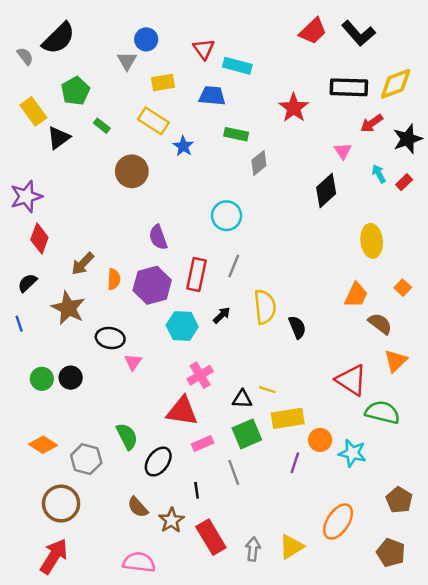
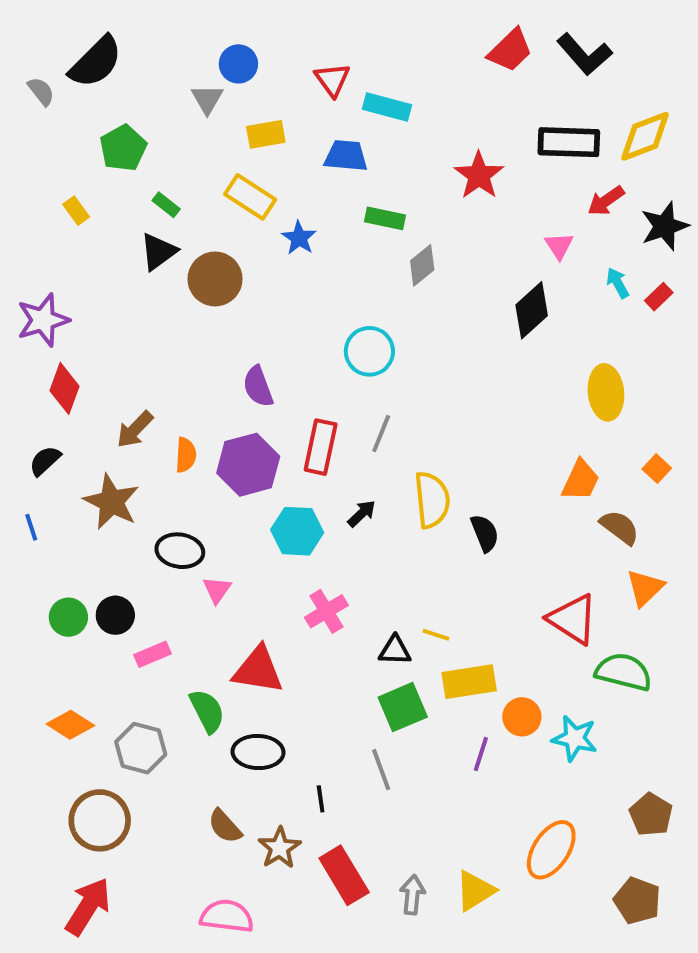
yellow rectangle: (33, 111) -> (76, 211), moved, size x0.6
black triangle: (59, 138) -> (158, 252), moved
red triangle: (182, 411) -> (258, 670), moved
pink rectangle: (203, 444) -> (152, 654), moved
black ellipse: (158, 462) -> (258, 752), turned 56

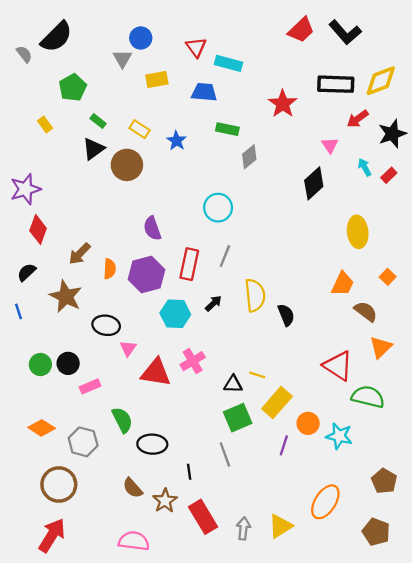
yellow rectangle: (250, 197) -> (140, 129), moved, size x0.7
red triangle: (258, 670) -> (156, 373), moved
yellow rectangle: (469, 682) -> (277, 403), turned -40

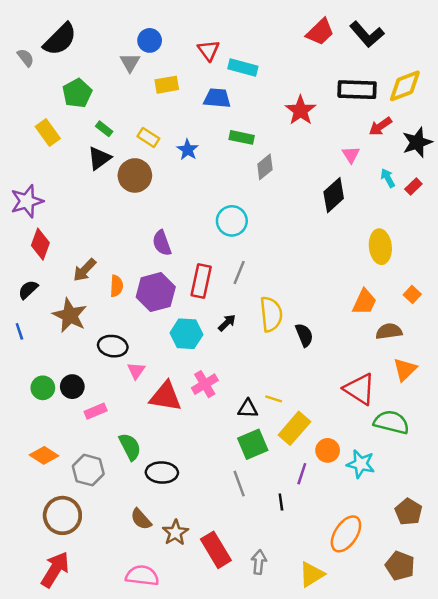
yellow rectangle: (45, 125) -> (48, 133), size x1.5
brown semicircle: (366, 311) -> (389, 331), turned -45
black line: (189, 472) -> (281, 502), moved
yellow triangle: (280, 526) -> (312, 574), moved

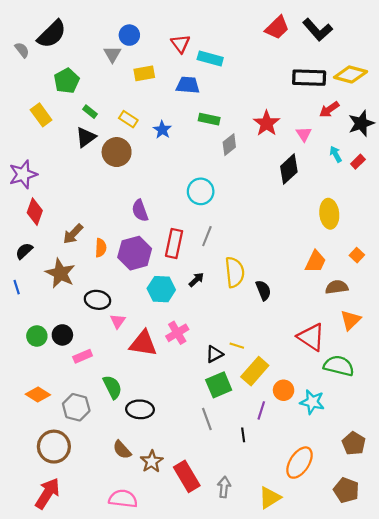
yellow diamond: (405, 86) -> (351, 74), turned 36
red star: (301, 110) -> (267, 123), moved
black triangle: (248, 409) -> (214, 354), turned -30

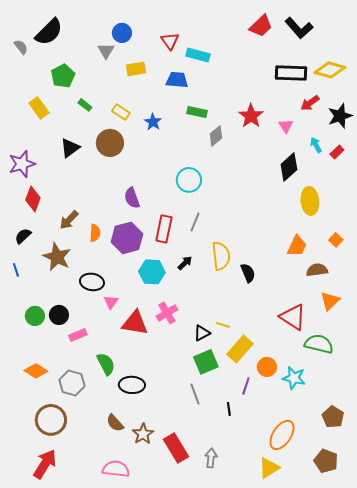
black triangle: (86, 137) -> (70, 148), moved
black diamond: (289, 169) -> (289, 167), moved
yellow triangle: (270, 498) -> (269, 468), moved

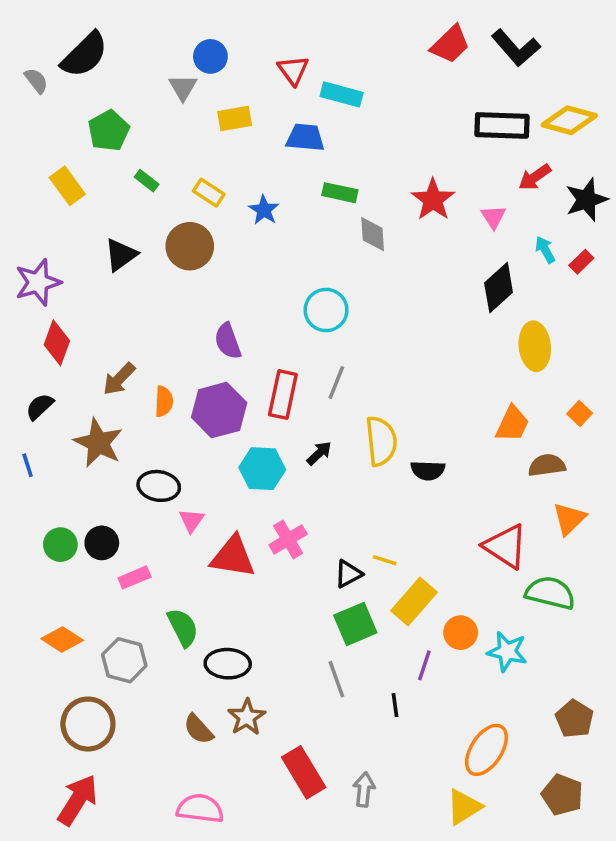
gray diamond: (216, 136) -> (373, 234), turned -55
black semicircle: (248, 273) -> (428, 470), turned 114
brown star: (143, 434) -> (247, 717), moved

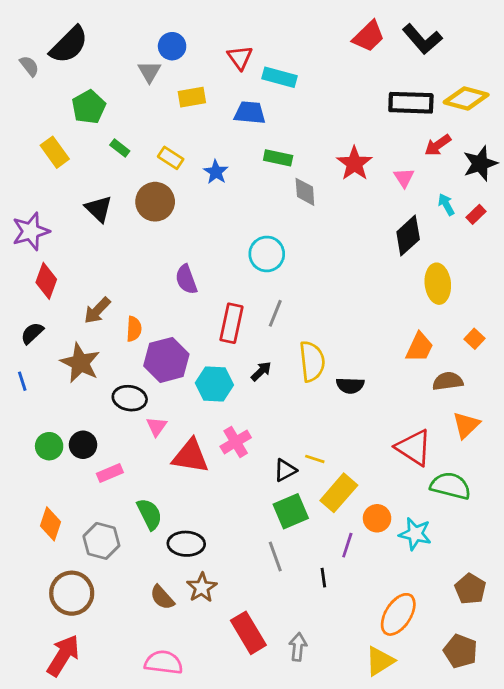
black triangle: (121, 255) -> (99, 209), turned -40
purple hexagon: (219, 410) -> (166, 360), moved
orange diamond: (62, 639) -> (51, 524), turned 76

